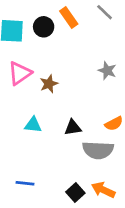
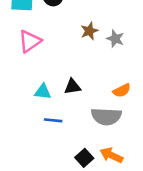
brown star: (49, 84) -> (89, 31), moved
black triangle: (73, 128) -> (73, 87), moved
blue line: (25, 183) -> (53, 120), moved

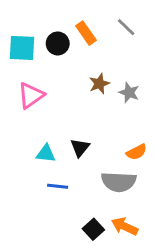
black triangle: (73, 87) -> (80, 148), turned -42

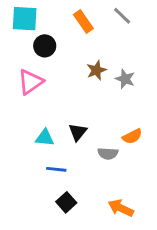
black circle: (58, 43) -> (45, 46), moved
cyan square: (22, 48) -> (25, 19), moved
gray semicircle: (119, 182) -> (108, 154), moved, size x0.6
black square: (93, 229) -> (66, 202), moved

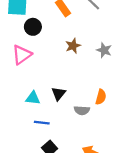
gray star: (125, 79) -> (104, 50), moved
orange semicircle: (132, 136) -> (101, 97), turned -48

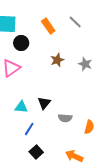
orange semicircle: (101, 97) -> (89, 127), moved
blue line: (42, 123) -> (29, 129), turned -64

